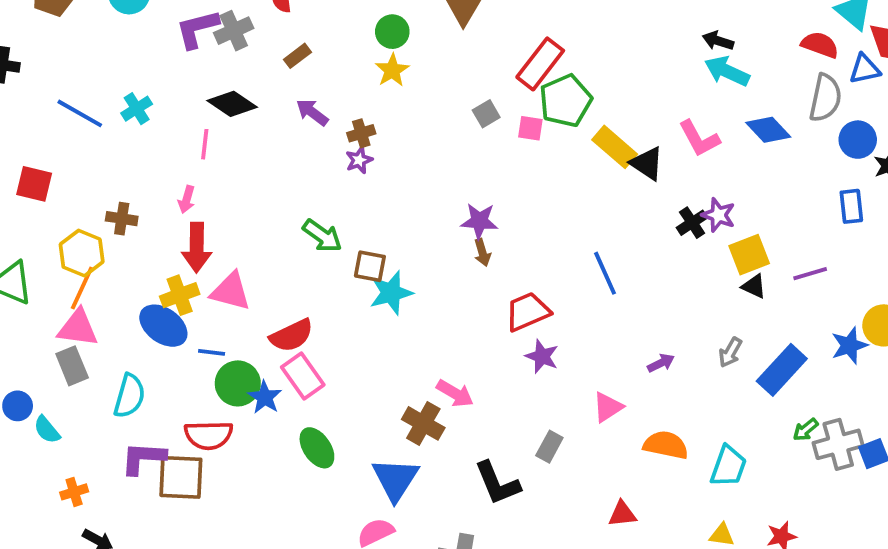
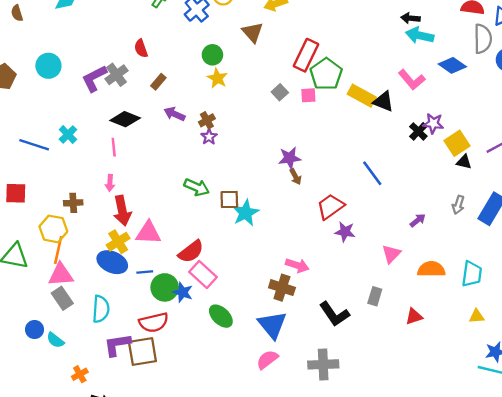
gray rectangle: (549, 447) -> (375, 296), moved

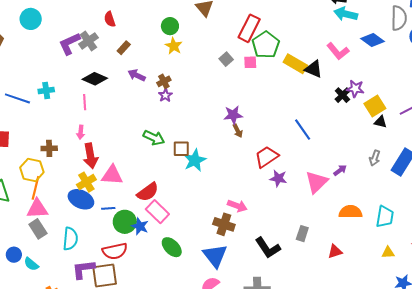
cyan circle: (48, 66) -> (31, 19), moved
cyan cross: (68, 134) -> (46, 90), turned 35
pink triangle: (391, 254) -> (317, 182), moved, size x1.4

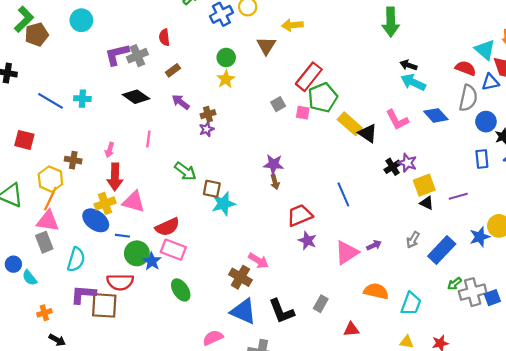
pink line: (85, 102) -> (148, 139), moved
pink rectangle: (157, 212) -> (173, 250), turned -35
blue triangle: (215, 256) -> (243, 311), moved, turned -40

